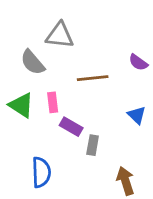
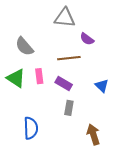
gray triangle: (60, 35) -> (65, 18), moved
purple semicircle: (138, 62) -> (87, 39), moved
purple rectangle: (71, 127) -> (64, 84), moved

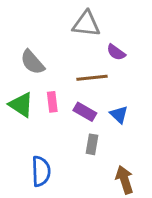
blue triangle: (102, 86) -> (119, 115), moved

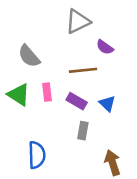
gray triangle: (86, 24) -> (78, 21), turned -32

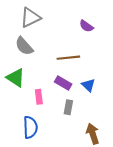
gray triangle: (78, 21) -> (30, 18), moved
purple semicircle: (105, 47) -> (86, 26), moved
pink rectangle: (47, 92) -> (39, 97), moved

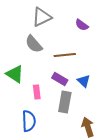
gray triangle: (30, 18) -> (42, 17), moved
gray semicircle: (24, 46) -> (34, 44), moved
gray rectangle: (68, 107) -> (65, 102), size x1.5

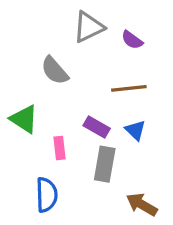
gray triangle: (42, 17) -> (89, 27), moved
brown line: (65, 55) -> (129, 88), moved
brown arrow: (88, 127) -> (142, 204), turned -42

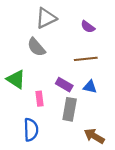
gray triangle: (89, 27) -> (46, 18), moved
blue triangle: (135, 130) -> (90, 87), turned -32

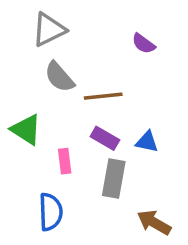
gray triangle: (46, 18) -> (49, 30), moved
brown line: (86, 59) -> (103, 96), moved

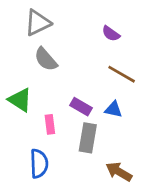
brown line: (103, 96) -> (122, 74), moved, turned 36

